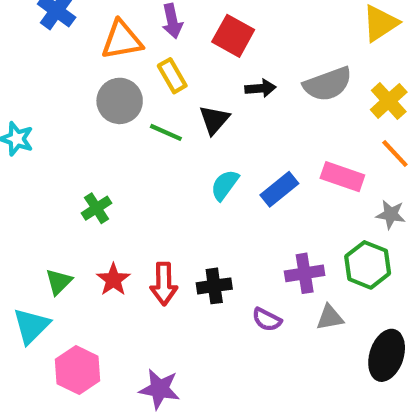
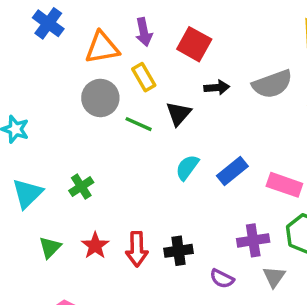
pink rectangle: (342, 177) -> (284, 185), moved
gray triangle: (330, 317) -> (274, 277), turned -45
cyan triangle: (31, 326) -> (27, 194), moved

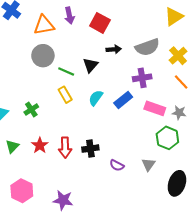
yellow rectangle: (144, 77) -> (65, 95), moved
purple cross: (253, 240) -> (142, 78), moved

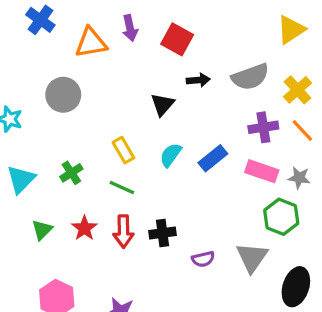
gray circle: (43, 56) -> (63, 95), moved
green line: (66, 71) -> (122, 187), moved
purple cross: (142, 78) -> (263, 127), moved
gray triangle: (148, 164) -> (252, 257), size x1.5
purple semicircle: (117, 165) -> (203, 259), turned -40

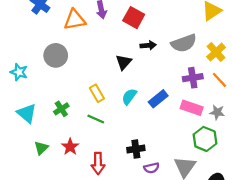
cyan triangle: (21, 179) -> (27, 113), turned -35
red arrow: (123, 231) -> (98, 163), moved
black cross: (162, 233) -> (136, 149), moved

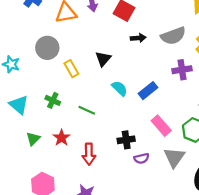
black triangle: (124, 62) -> (103, 59), moved
yellow rectangle: (97, 93) -> (71, 69), moved
cyan semicircle: (129, 97) -> (120, 88), turned 98
pink rectangle: (192, 108) -> (161, 126), moved, turned 30
green cross: (61, 109) -> (53, 100), turned -32

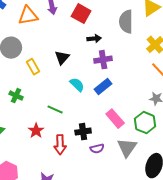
gray semicircle: (173, 36) -> (126, 22), moved, turned 110
purple cross: (182, 70) -> (103, 60), moved
green line: (87, 110) -> (55, 110), moved
red star: (62, 138) -> (36, 131), moved
red arrow: (89, 154) -> (60, 145), moved

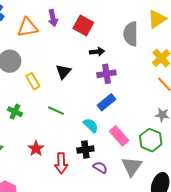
cyan semicircle: (77, 85) -> (91, 125), moved
green line: (55, 110) -> (56, 111), moved
purple semicircle: (97, 149) -> (100, 167), turned -136

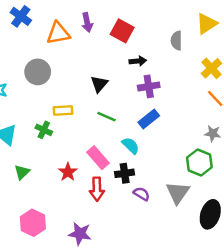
gray semicircle: (131, 34) -> (176, 41), size x0.7
yellow rectangle: (33, 81) -> (63, 111), moved, turned -63
green line: (56, 111) -> (106, 117), moved
pink rectangle: (119, 136) -> (98, 158), moved

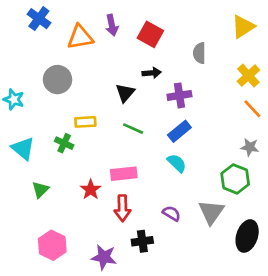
gray semicircle: (176, 41) -> (199, 53), moved
black arrow: (138, 61) -> (152, 73), moved
cyan semicircle: (131, 146) -> (177, 163), moved
pink rectangle: (98, 158) -> (124, 174), turned -55
black cross: (125, 173) -> (142, 241), moved

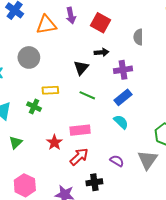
red arrow: (122, 208) -> (79, 157), turned -132

